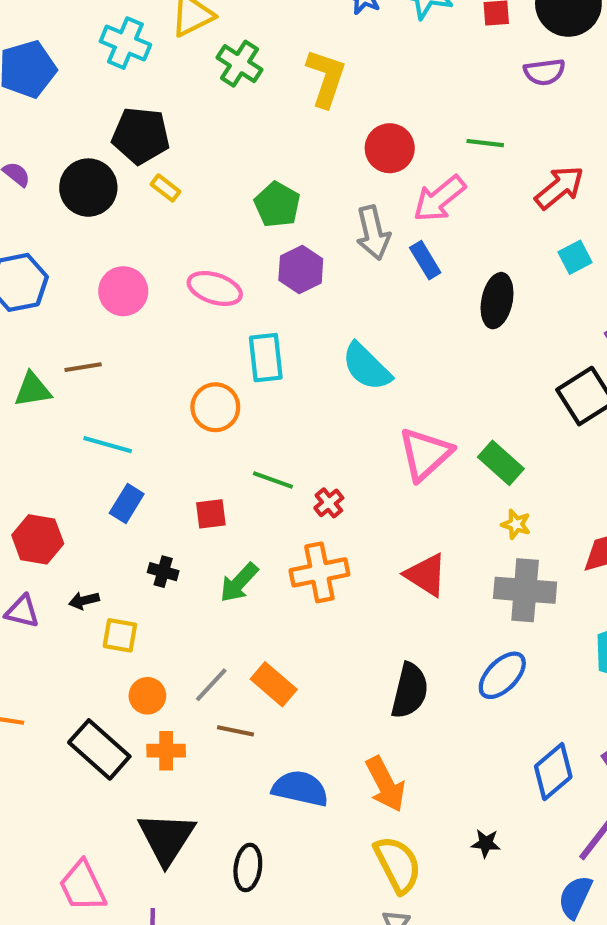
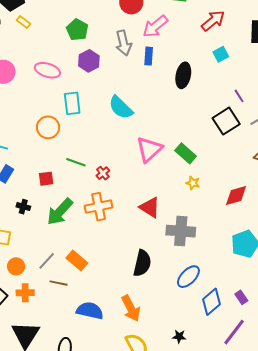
blue rectangle: (425, 260) -> (149, 56), turned 36
green arrow: (239, 583) -> (60, 212), size x1.4
gray cross: (525, 590) -> (181, 231), moved
blue ellipse: (502, 675) -> (188, 277), moved

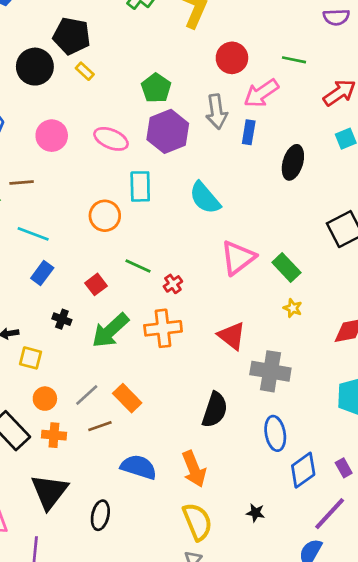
purple hexagon: (89, 61) -> (168, 131), size x1.4
red square: (46, 179) -> (96, 284), turned -35
blue ellipse: (188, 277) -> (275, 433), turned -60
brown line: (59, 283) -> (100, 426), turned -36

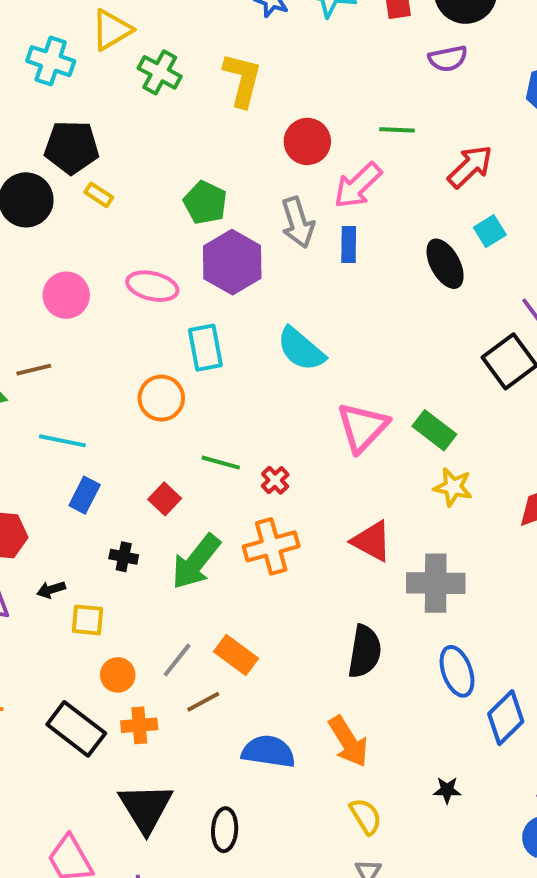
black ellipse: (293, 162) -> (445, 264), moved, turned -36
yellow star: (293, 308) -> (453, 487), size x1.4
yellow semicircle: (197, 522) -> (366, 816), size x0.7

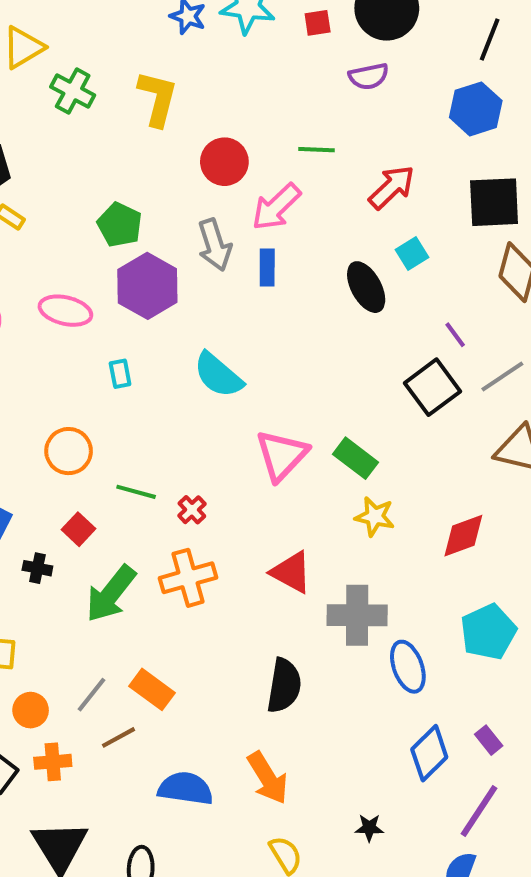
cyan rectangle: (205, 348) -> (120, 374), size x0.6
orange circle: (161, 398) -> (69, 451), moved
black cross: (124, 557) -> (37, 568), moved
blue ellipse: (457, 671) -> (408, 667), moved

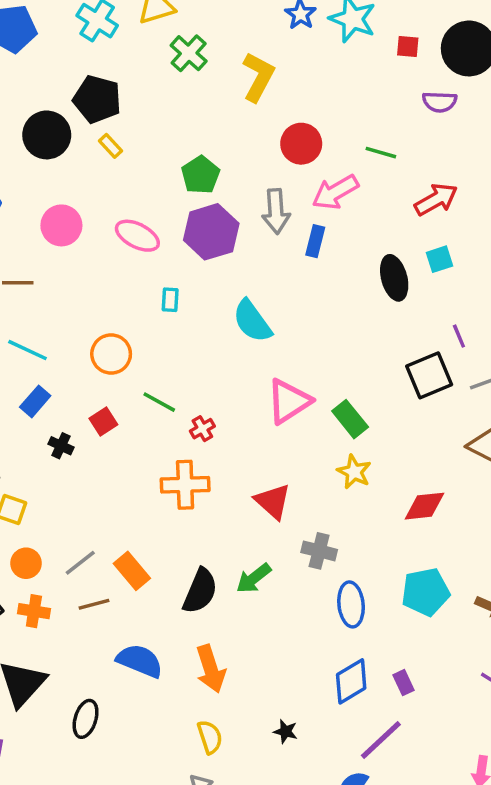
green arrow: (111, 594) -> (254, 578), moved, size x0.7
gray cross: (357, 615) -> (319, 551), size x0.7
black semicircle: (284, 686) -> (200, 591), moved

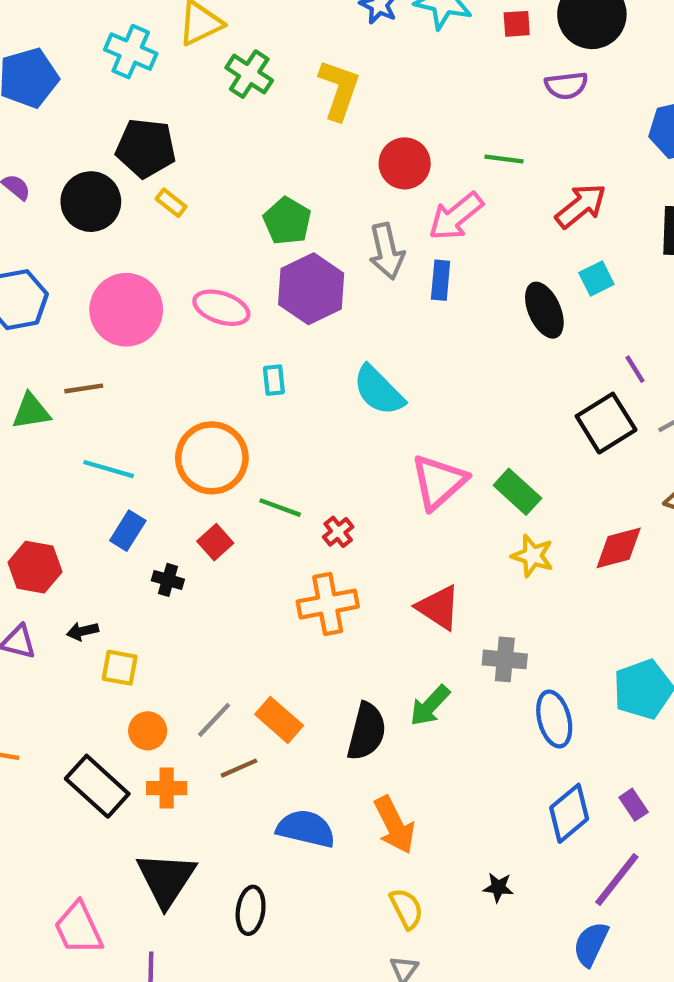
pink circle: (61, 225) -> (126, 310), size x1.4
orange circle: (111, 354) -> (212, 458), size x1.4
red diamond: (424, 506) -> (619, 548), moved

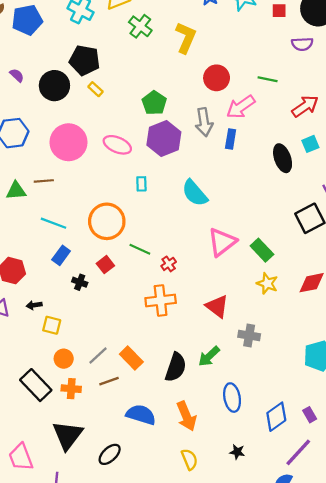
blue ellipse: (554, 719) -> (232, 398), moved
black ellipse: (251, 910) -> (110, 454), turned 35

